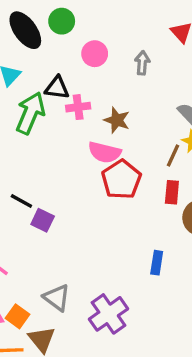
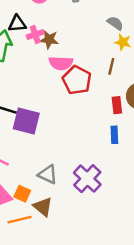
brown star: (117, 120) -> (49, 40), moved
brown line: (173, 156) -> (111, 66), moved
red rectangle: (172, 192) -> (117, 105), moved
purple square: (43, 220) -> (26, 121), size x1.6

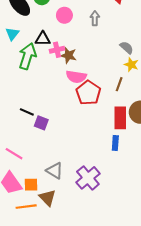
red rectangle: (117, 105) -> (120, 118), size x1.5
purple square: (26, 121) -> (41, 123), size x0.6
orange square: (22, 194) -> (31, 185), turned -32

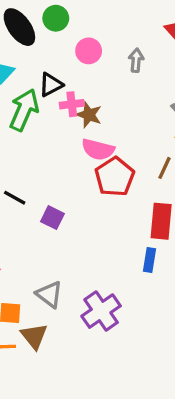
black triangle: (43, 39) -> (51, 85), turned -35
purple square: (41, 123) -> (52, 218), moved

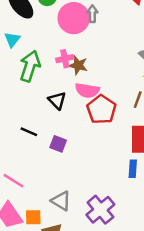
pink circle: (89, 51) -> (74, 18), size x1.6
gray arrow: (136, 60) -> (92, 14), moved
black triangle: (51, 85) -> (57, 100), moved, turned -42

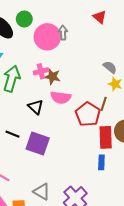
red pentagon: (101, 109) -> (88, 114), moved
purple square: (58, 144) -> (38, 144), size x1.6

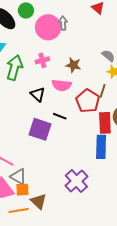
brown star: (52, 77) -> (73, 65), moved
black line: (13, 134) -> (60, 116), moved
blue rectangle: (101, 162) -> (101, 147), size x1.6
gray triangle: (42, 192) -> (18, 177), moved

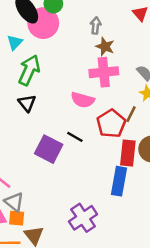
pink circle: (48, 27) -> (43, 23), moved
pink cross: (42, 60) -> (104, 72), moved, size x1.6
brown star: (73, 65) -> (105, 47), moved
black triangle: (38, 94) -> (27, 103), moved

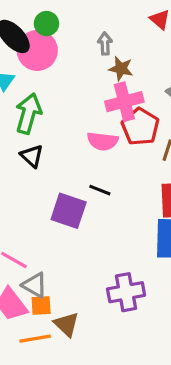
red pentagon: (111, 124) -> (140, 127), moved
purple cross: (83, 218) -> (126, 292), turned 32

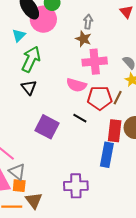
brown star: (121, 69) -> (83, 39), moved
red pentagon: (140, 127) -> (100, 98), moved, turned 30
black line: (100, 190) -> (80, 118), moved

